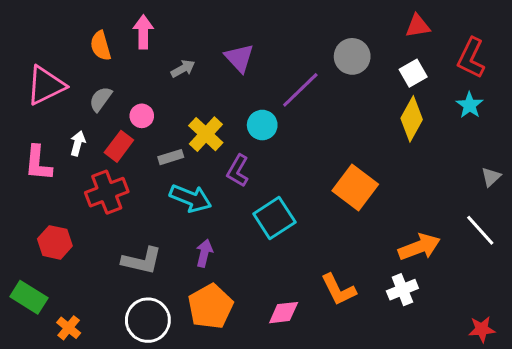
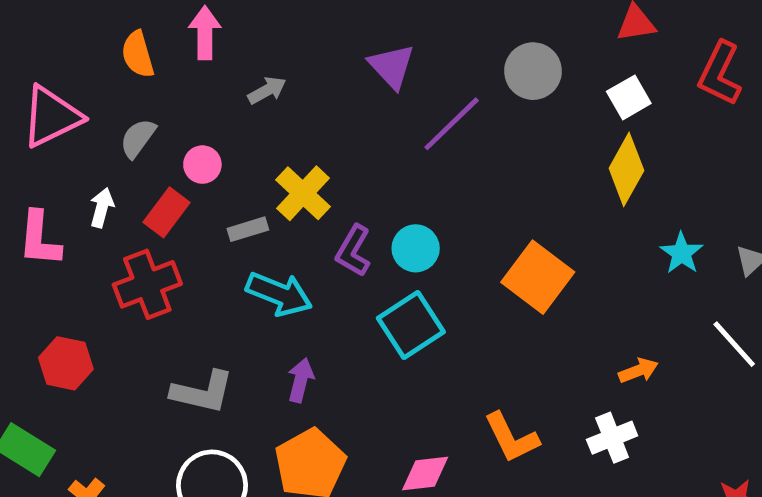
purple triangle: (239, 58) -> (392, 66), moved
cyan star: (470, 105) -> (682, 253), moved
cyan circle: (262, 125) -> (416, 248), moved
orange arrow: (419, 247) -> (638, 371), size x0.6

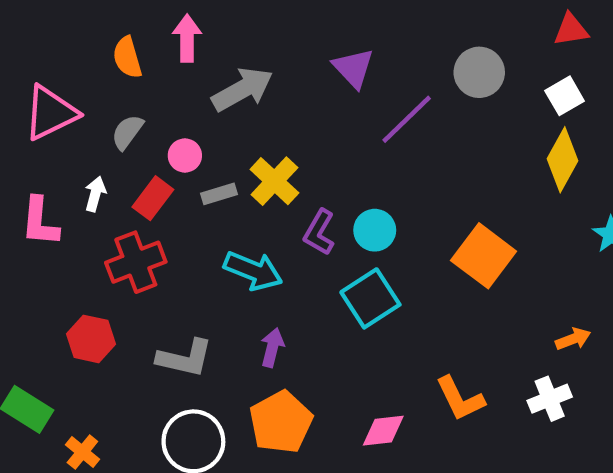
gray arrow: (267, 90) -> (242, 89), size x1.8
gray rectangle: (248, 229) -> (219, 194), moved
red hexagon: (66, 363) -> (91, 339), moved

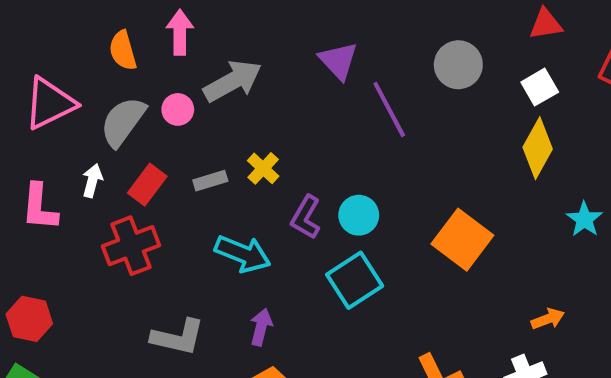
purple line: (407, 119) -> (389, 109), turned -74
gray semicircle: (127, 132) -> (123, 122), size x1.5
pink circle: (185, 156) -> (178, 109), moved
yellow cross: (274, 181) -> (263, 168), size x0.7
red hexagon: (91, 339) -> (29, 319), moved

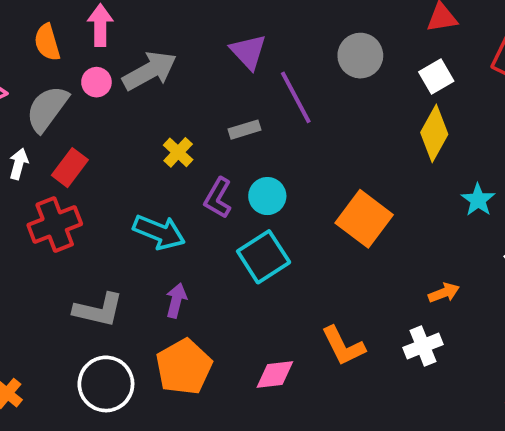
pink circle: (178, 109) -> (96, 82), moved
gray rectangle: (210, 181) -> (245, 130), moved

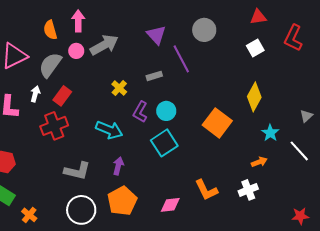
gray circle: (360, 56) -> (204, 30), moved
yellow diamond: (434, 133) -> (254, 97), moved
cyan star: (478, 200) -> (270, 133), moved

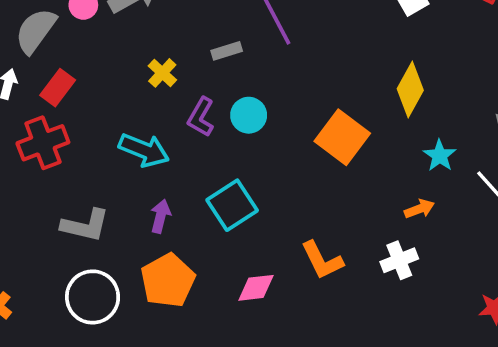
cyan square: (164, 143) -> (232, 205), moved

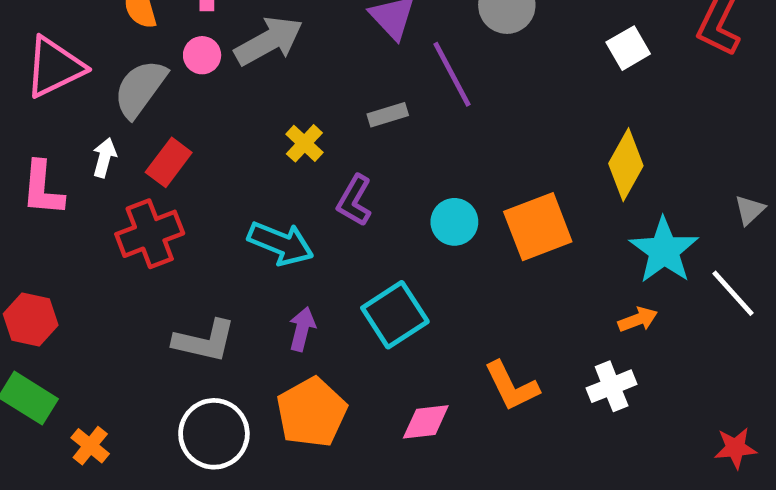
cyan circle: (249, 115) -> (454, 222), moved
orange square: (342, 137) -> (538, 227), turned 32
cyan star: (440, 156) -> (664, 250), size x1.6

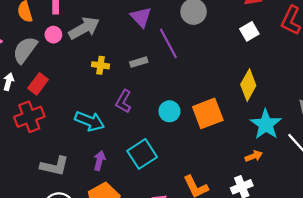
yellow cross: (304, 143) -> (100, 65), moved, turned -35

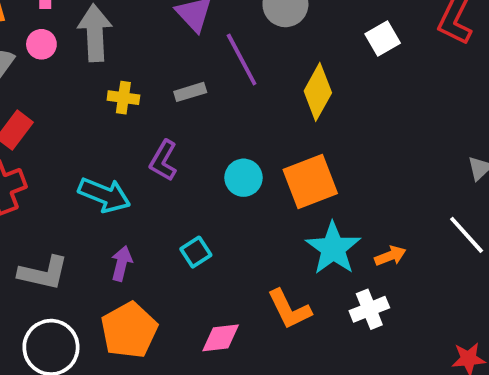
gray arrow: (84, 28) -> (95, 33), turned -64
yellow diamond: (248, 85) -> (318, 92), moved
cyan star: (266, 124) -> (333, 248), moved
cyan square: (142, 154) -> (196, 252), size x0.6

